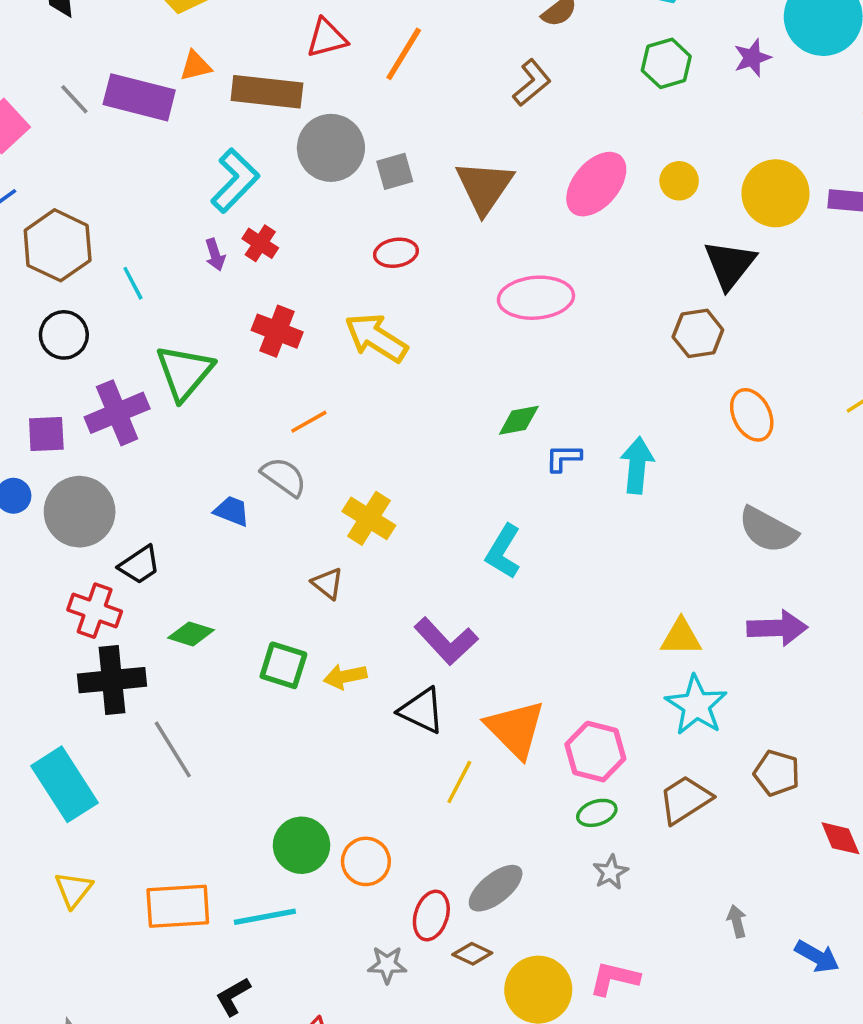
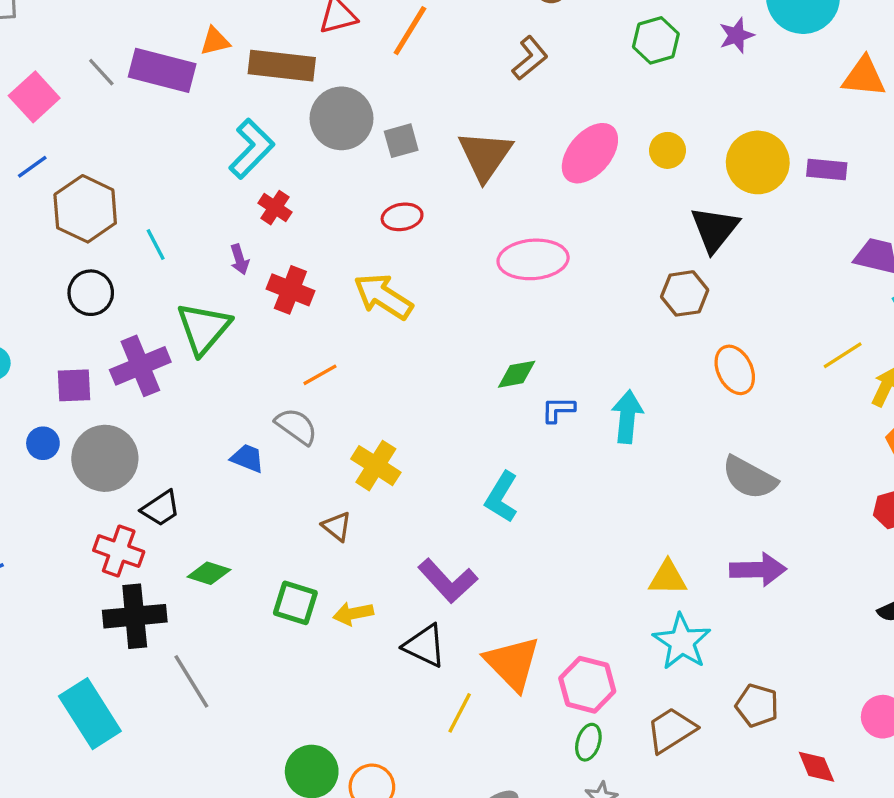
purple arrow: (215, 255) -> (240, 259), moved
green ellipse: (597, 813) -> (588, 742), turned -54

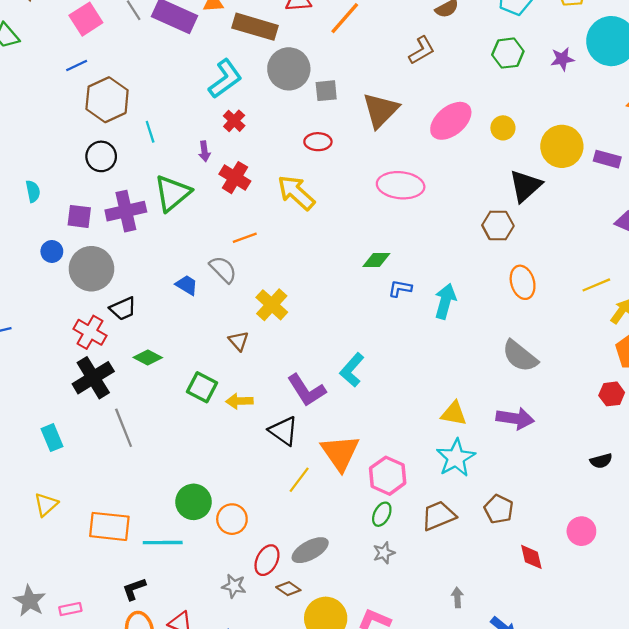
cyan L-shape: (502, 497) -> (352, 370), moved
black cross: (135, 616) -> (93, 378), turned -36
cyan rectangle: (90, 714) -> (52, 438), size x0.6

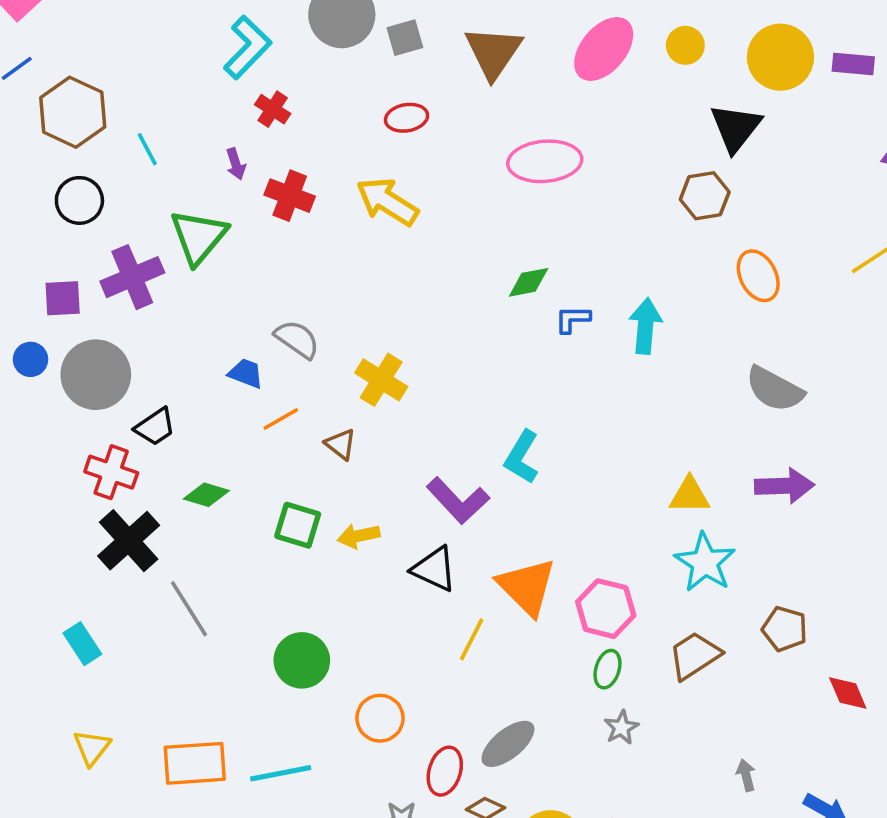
orange line: (245, 238) -> (281, 419), moved
green circle: (194, 502) -> (302, 660), moved

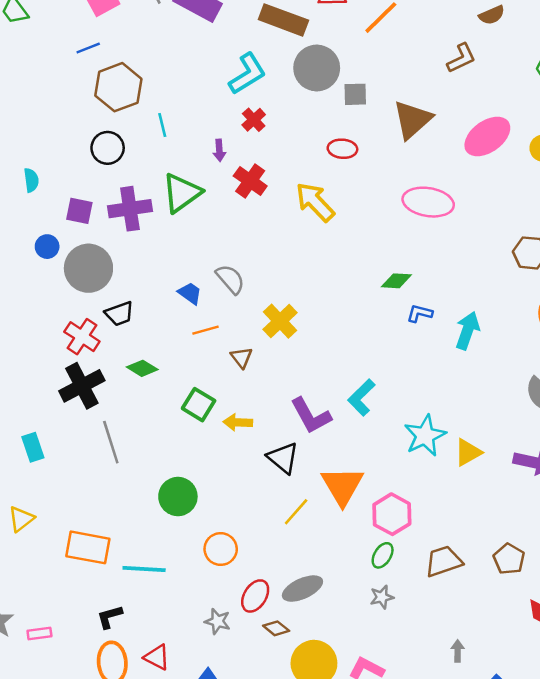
yellow triangle: (690, 495) -> (468, 452), turned -44
cyan star: (705, 562) -> (425, 436), moved

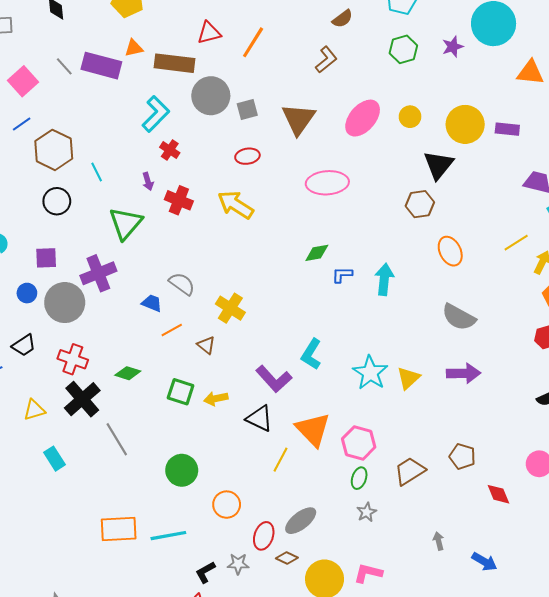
purple cross: (130, 209) -> (98, 273), moved
black trapezoid: (119, 314) -> (24, 345), moved
yellow triangle: (21, 519) -> (34, 410), moved, turned 35
black L-shape: (110, 617) -> (205, 572), moved

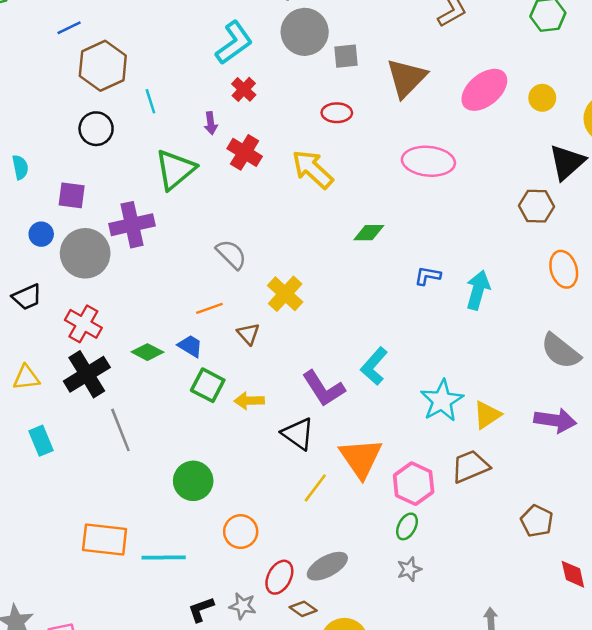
green diamond: (317, 253) -> (369, 233), moved
blue trapezoid: (152, 303) -> (190, 346), moved
brown trapezoid: (410, 471) -> (470, 466), moved

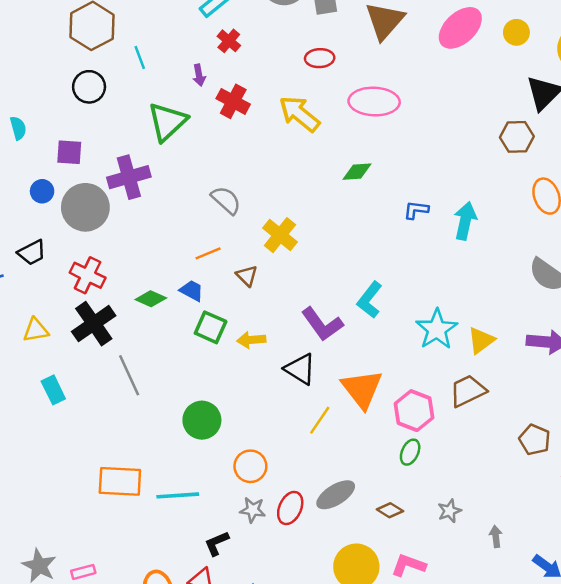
pink ellipse: (428, 161) -> (374, 102), moved
gray star: (409, 569) -> (450, 511), moved
gray star: (243, 606) -> (253, 510), moved
brown diamond: (303, 609) -> (390, 510), moved

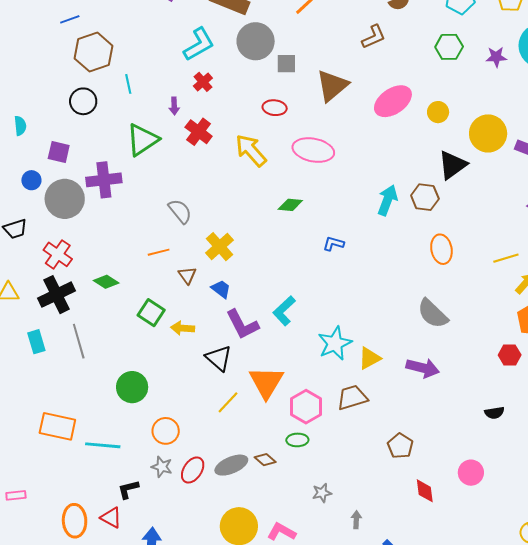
cyan arrow: (465, 221) -> (387, 200), moved
blue trapezoid: (192, 291) -> (221, 289), moved
cyan rectangle: (53, 390) -> (36, 342), moved
green ellipse: (410, 452) -> (297, 440), turned 55
brown diamond: (390, 510) -> (265, 460), moved

